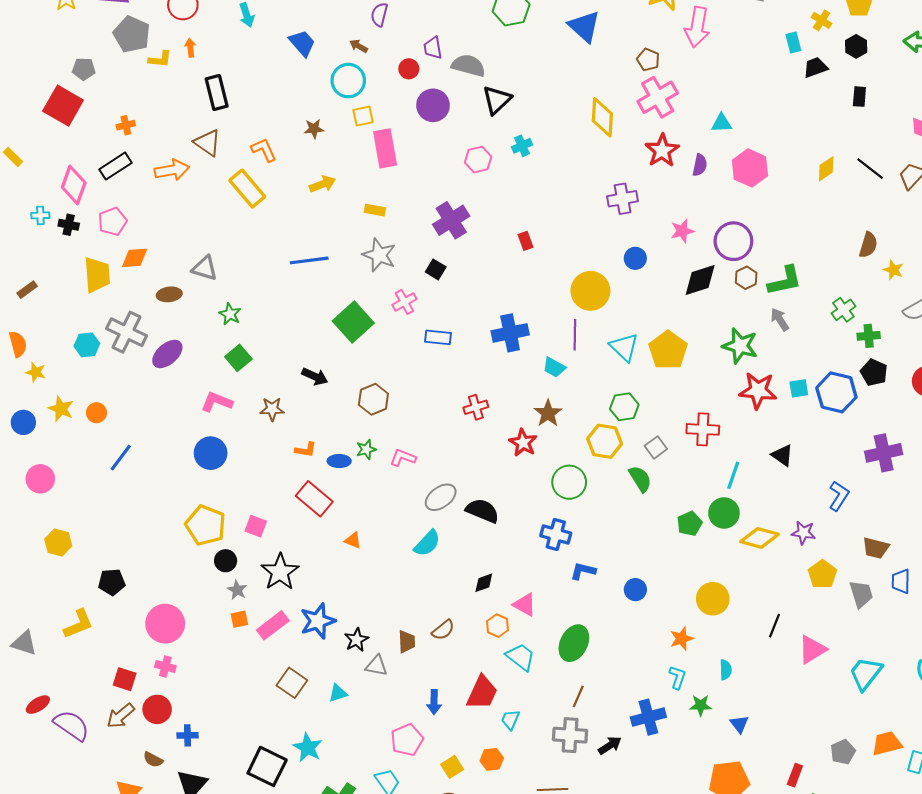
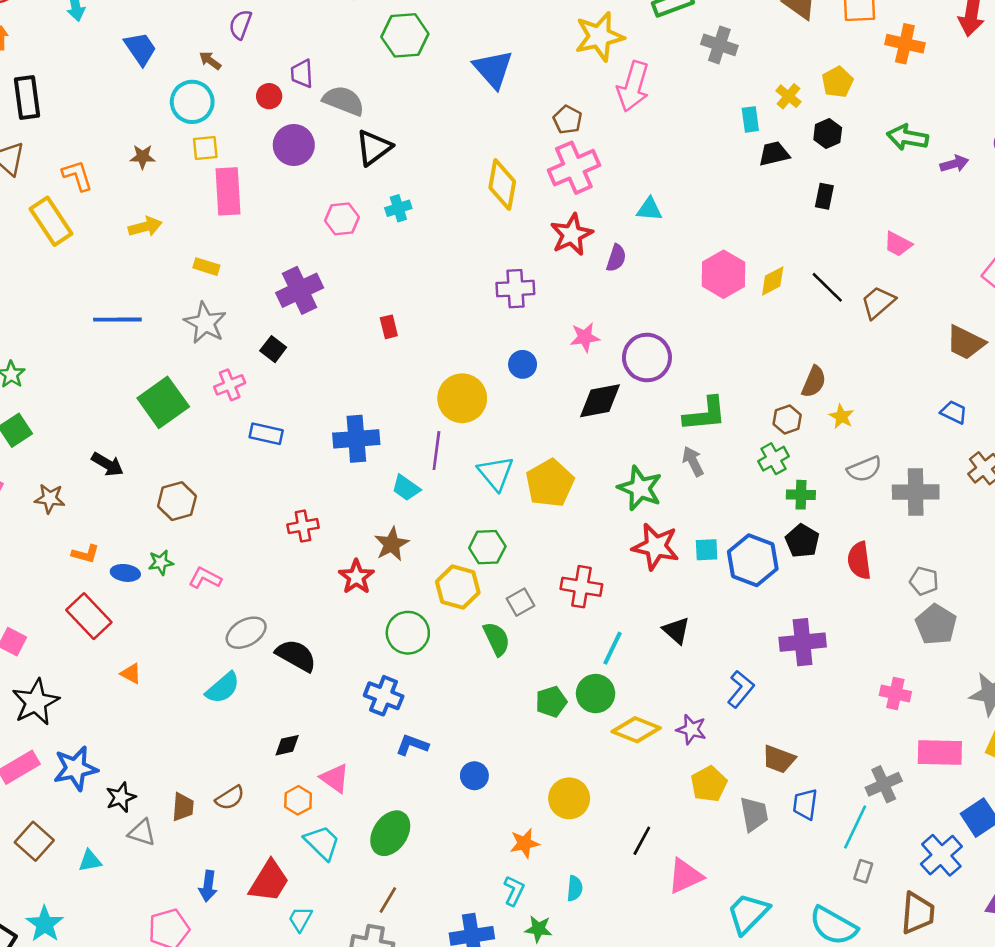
pink hexagon: (750, 168) -> (724, 274), moved
brown hexagon: (746, 278) -> (787, 420), moved

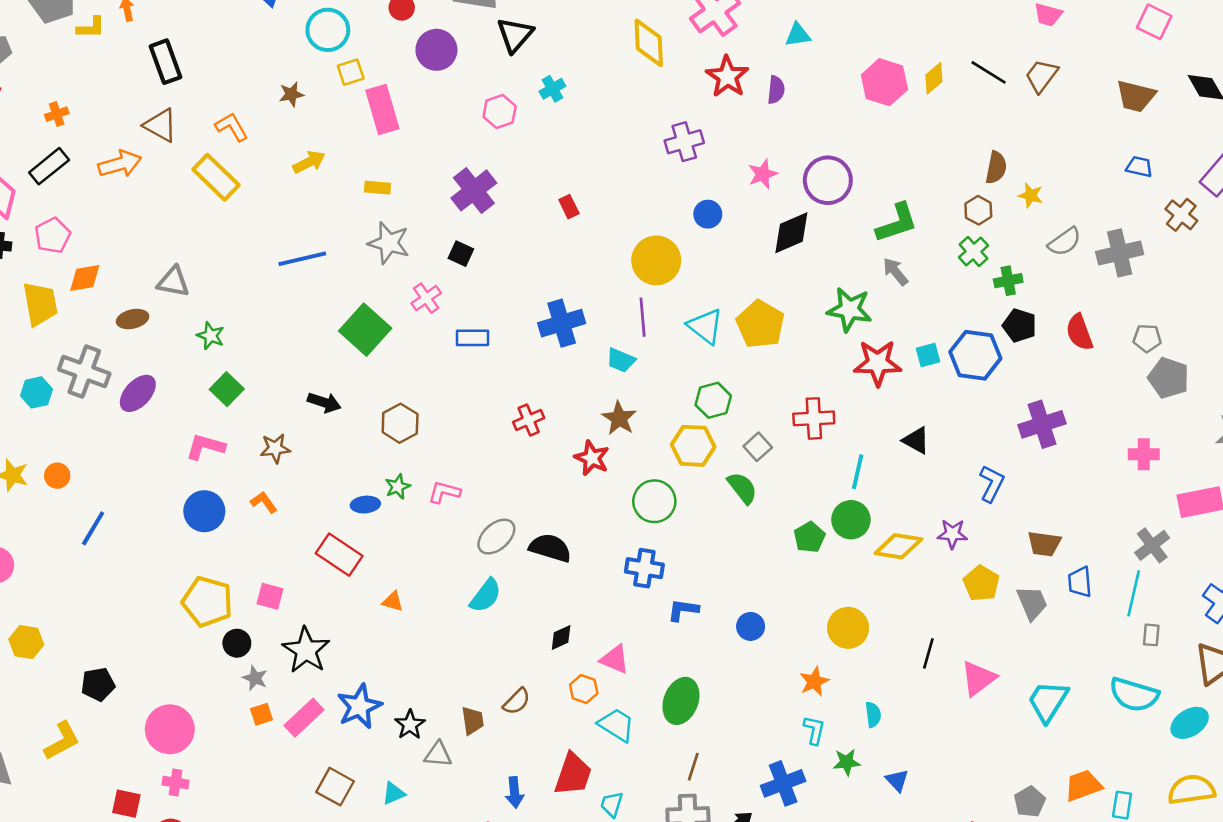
orange L-shape: (85, 554) -> (264, 502), moved, turned -128

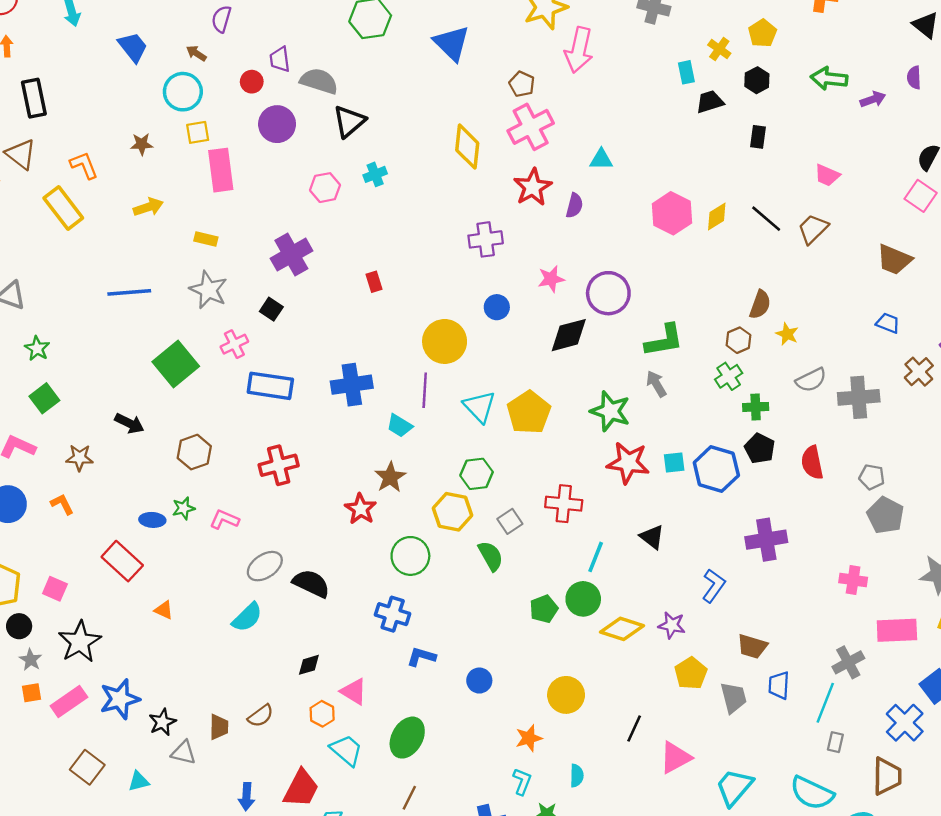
blue rectangle: (472, 338) -> (270, 386), size x1.5
red cross: (529, 420) -> (279, 465), moved, size x1.4

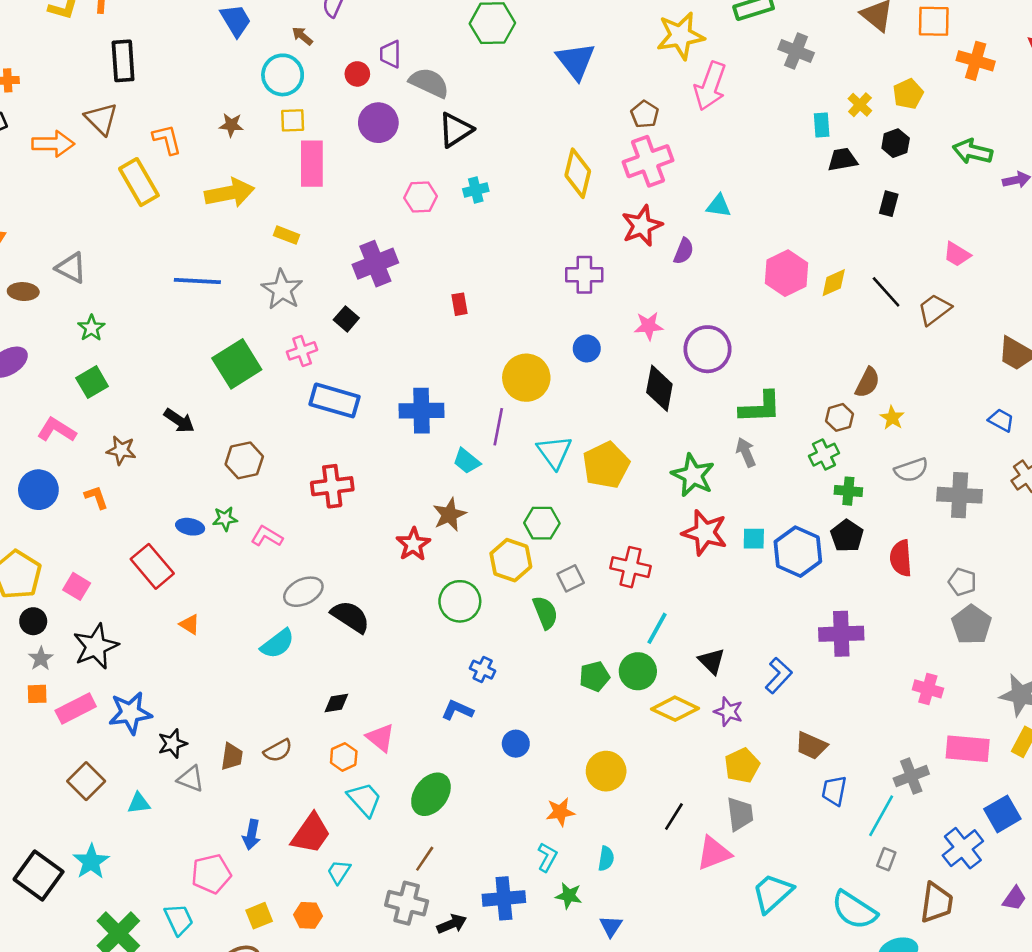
yellow arrow: (148, 207) -> (230, 193), size x1.5
black diamond: (569, 335) -> (659, 388), turned -72
black triangle: (652, 537) -> (712, 661), moved
blue cross: (393, 614) -> (483, 670), moved, size x0.7
gray trapezoid: (733, 698) -> (740, 814), moved

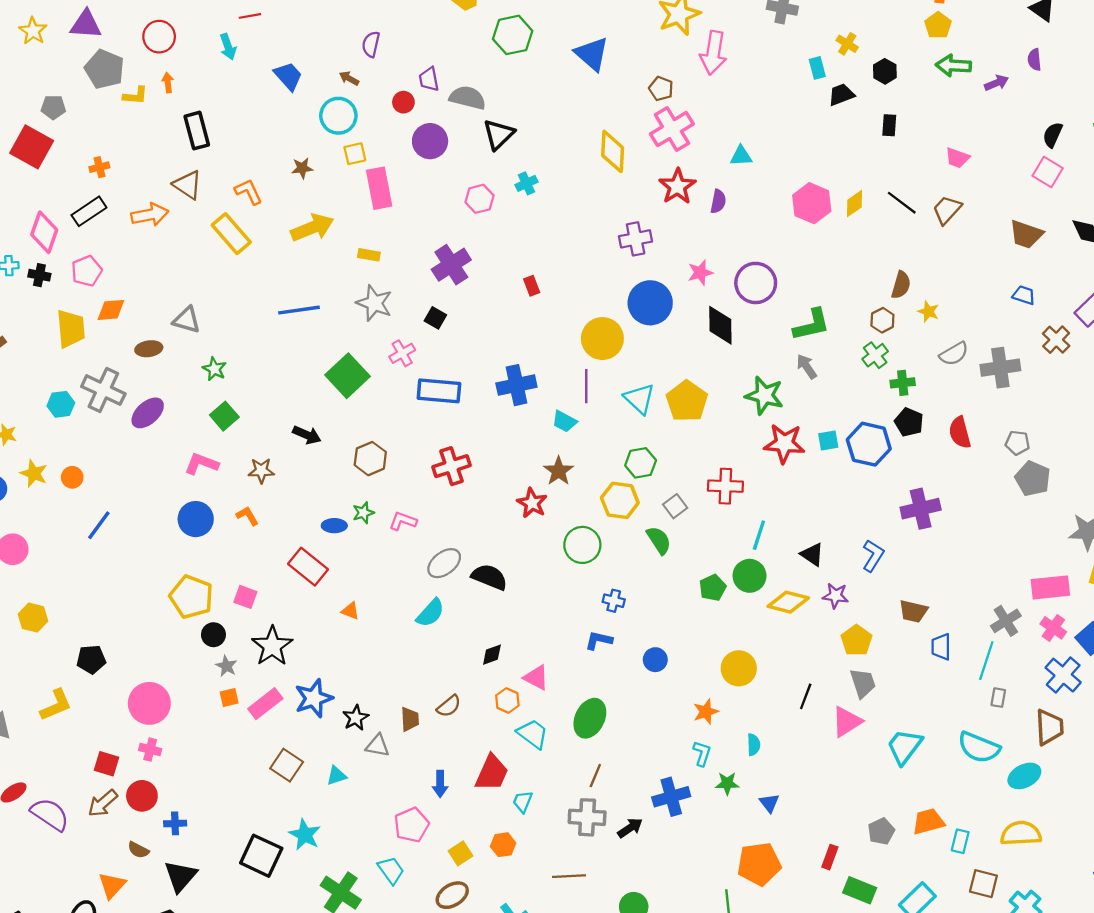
yellow pentagon: (908, 94) -> (938, 25), moved
blue circle: (587, 348) -> (650, 303), size x1.8
pink cross: (928, 689) -> (1053, 628), moved, turned 30

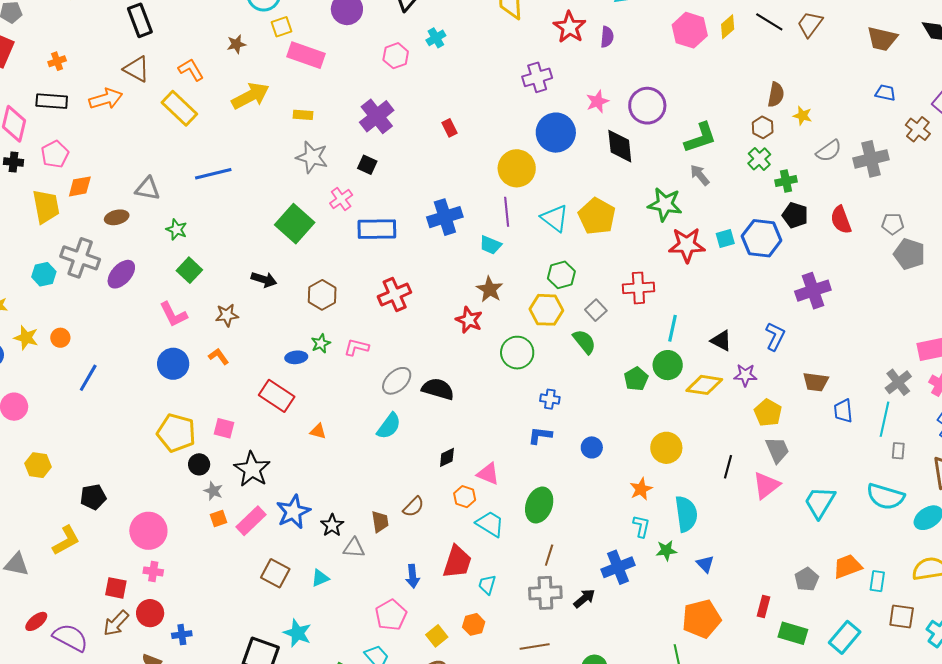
pink rectangle: (379, 188) -> (306, 55), turned -54
black rectangle: (89, 211) -> (52, 101), turned 44
blue line: (299, 310) -> (213, 174), moved
pink L-shape: (201, 464) -> (173, 314), turned -132
cyan semicircle: (754, 745) -> (686, 514), size x1.8

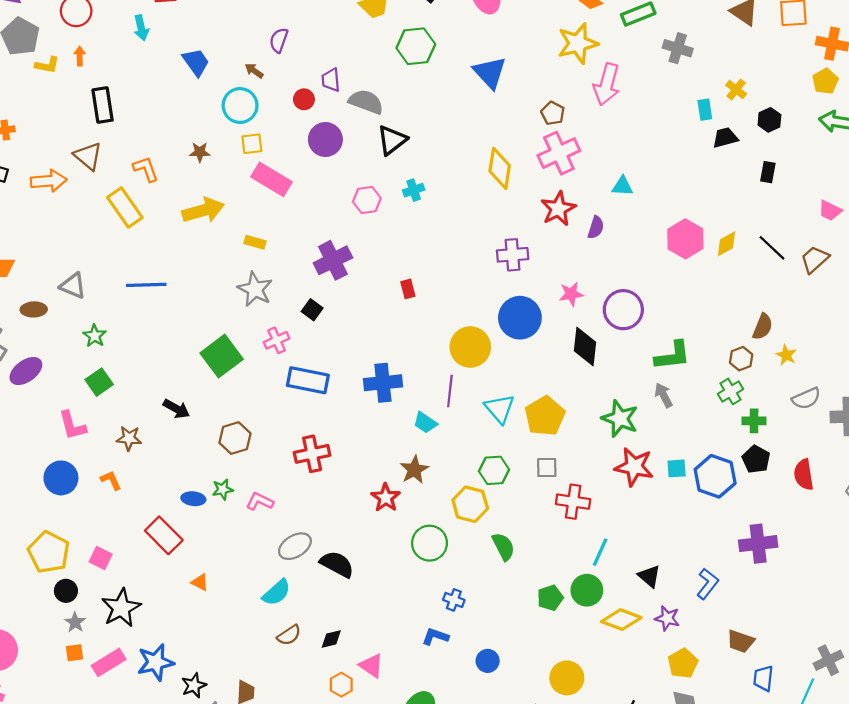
gray square: (596, 310) -> (547, 468), moved, turned 30
brown semicircle: (413, 507) -> (289, 635), moved

